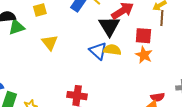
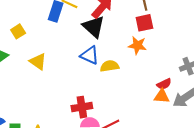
red square: (143, 36) -> (144, 23), moved
yellow semicircle: (112, 50) -> (110, 66), moved

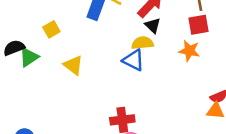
black triangle: (94, 27) -> (153, 26), moved, size x0.6
yellow semicircle: (110, 66) -> (142, 43), moved

